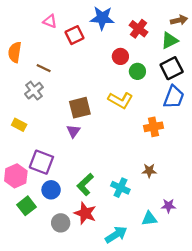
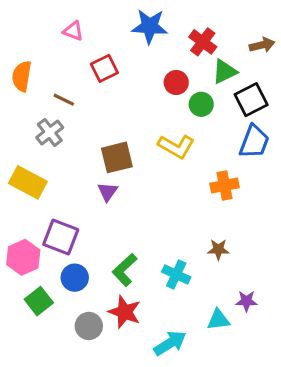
brown arrow: (179, 20) -> (262, 45), moved
red square: (75, 35) -> (104, 68), moved
green triangle: (169, 40) -> (225, 72), moved
yellow rectangle: (19, 125) -> (28, 182), size x1.6

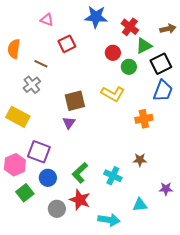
purple star: (246, 301) -> (166, 189), moved
cyan arrow: (170, 343) -> (109, 220), turned 40

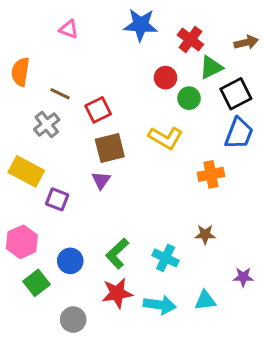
red square: (67, 44) -> (98, 110), moved
purple square: (39, 152) -> (57, 199), moved, size x0.7
red star: (80, 200) -> (117, 293), turned -30
gray circle: (57, 209) -> (73, 320), moved
cyan arrow: (109, 220) -> (160, 305), moved

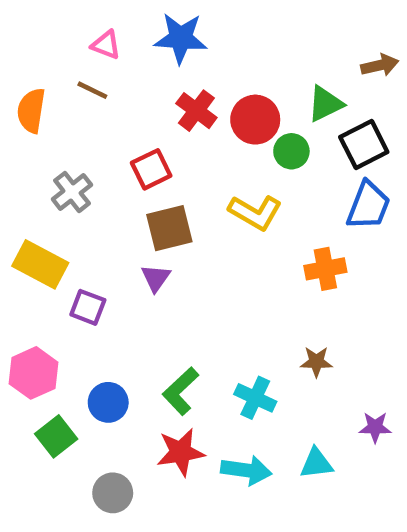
blue star: (141, 25) -> (181, 38), moved
red cross: (190, 40) -> (196, 111), moved
red circle: (166, 78) -> (255, 120), size x1.4
brown line: (60, 94) -> (92, 90), moved

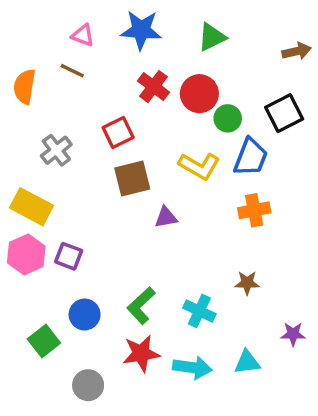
green triangle: (325, 104) -> (212, 37), moved
blue trapezoid: (368, 206) -> (251, 157), moved
purple triangle: (156, 278) -> (166, 217), moved, turned 45
purple square: (88, 307) -> (69, 256), moved
pink hexagon: (34, 373) -> (26, 254), moved

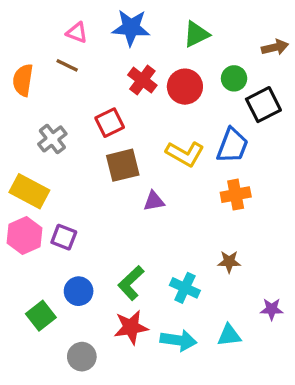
green circle: (228, 118) -> (234, 78), moved

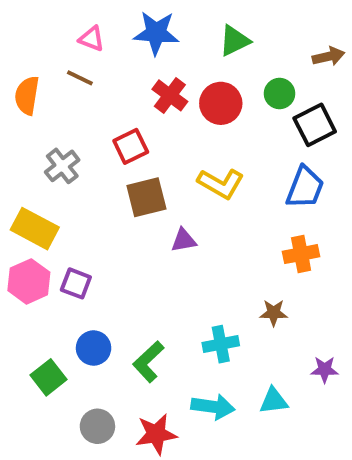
blue trapezoid: (232, 145) -> (305, 187), moved
orange cross: (236, 195) -> (301, 254), moved
green L-shape: (131, 283) -> (148, 362), moved
cyan cross: (185, 288) -> (221, 344), turned -36
red star: (131, 327) -> (156, 434), moved

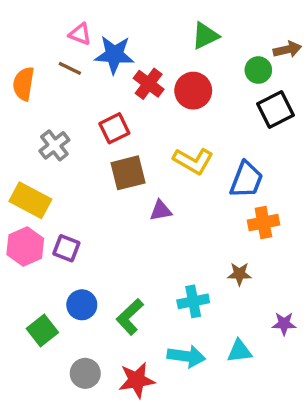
blue star: (156, 33) -> (114, 55), moved
green circle: (279, 94) -> (258, 70), moved
blue trapezoid: (305, 187) -> (246, 180), moved

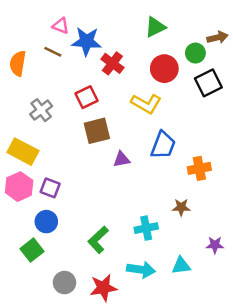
red circle: (193, 91) -> (164, 69), moved
yellow L-shape: (193, 161) -> (146, 104), moved
blue trapezoid: (246, 180) -> (163, 145), moved
blue circle: (82, 305) -> (46, 222), moved

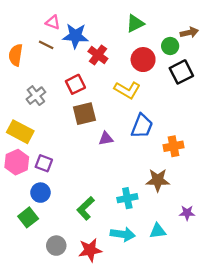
brown star: (181, 207) -> (158, 180), size x1.5

